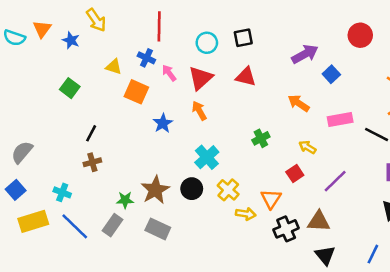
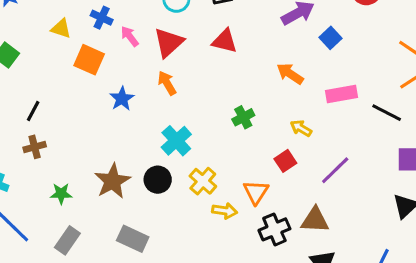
green star: (125, 200) -> (61, 194), moved
gray rectangle: (112, 225) -> (67, 240), moved
gray rectangle: (158, 229) -> (133, 239), moved

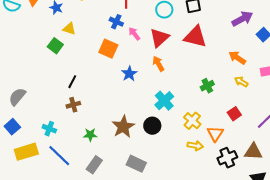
yellow triangle: (61, 29) -> (69, 29), moved
red triangle: (225, 41) -> (195, 37), size x1.4
yellow arrow: (301, 128) -> (241, 82), moved
yellow cross: (203, 181) -> (192, 121), moved

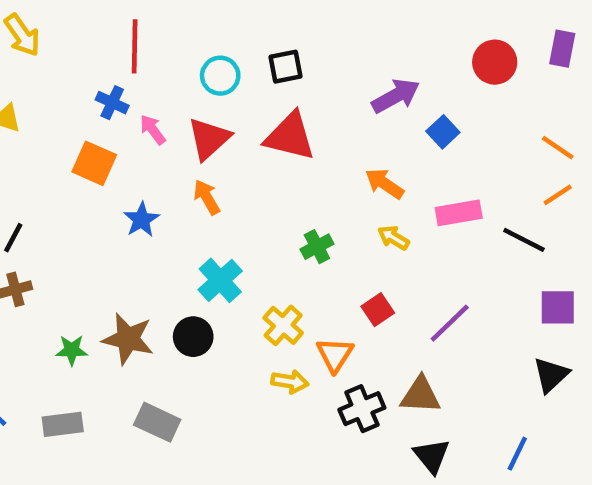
brown star: (123, 127) -> (128, 339), turned -30
green star: (90, 135) -> (72, 350), moved
gray rectangle: (94, 165) -> (63, 424), turned 48

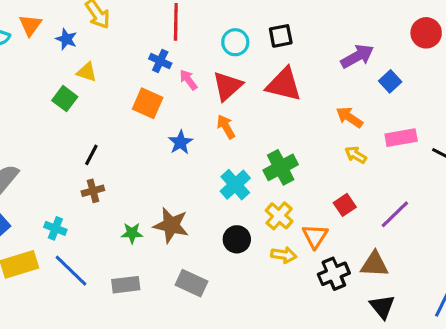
green cross: (317, 247) -> (281, 167), moved, size x1.5
black circle: (193, 337) -> (237, 239), moved

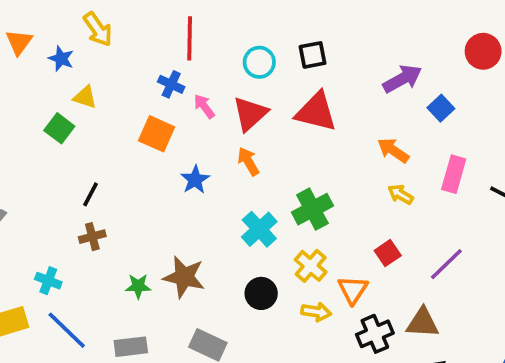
pink rectangle: (401, 138) -> (454, 174), turned -64

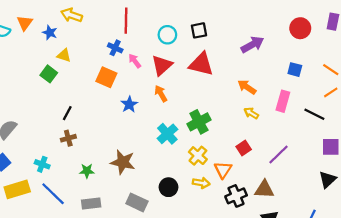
yellow arrow: (98, 29) -> (72, 15), turned 144
blue square: (441, 108) -> (295, 70), moved, turned -32
green star: (138, 286) -> (87, 171), moved
black circle: (261, 293) -> (168, 187), moved

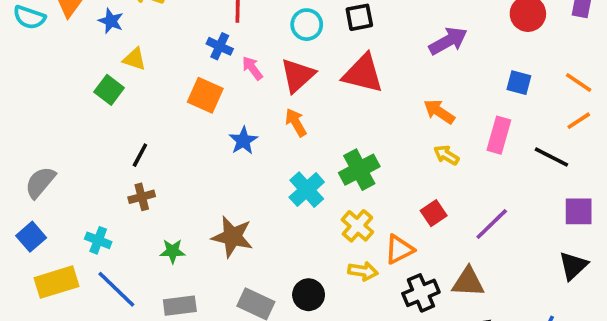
orange triangle: (223, 170) -> (399, 249), turned 30
black circle: (168, 187) -> (309, 295), moved

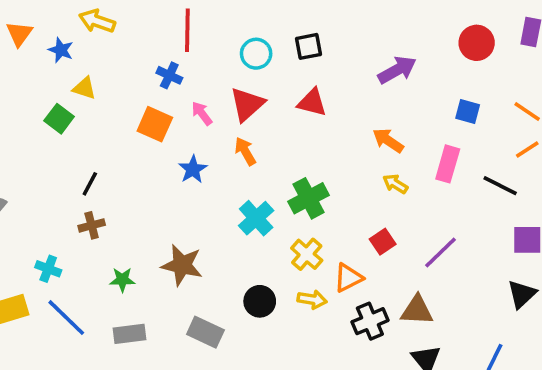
pink arrow: (252, 68) -> (202, 113), moved
red triangle: (363, 74) -> (312, 102), size x0.7
black circle: (309, 295) -> (260, 301), moved

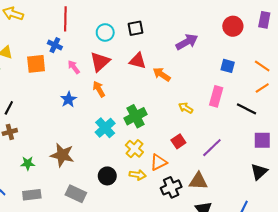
orange square: (155, 124) -> (36, 64), moved, turned -30
orange arrow: (388, 140) -> (162, 74), moved

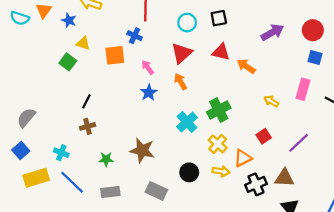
red circle: (233, 26) -> (313, 30), moved
pink arrow: (74, 67) -> (148, 67), moved

